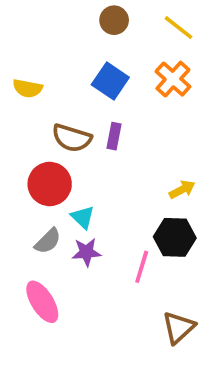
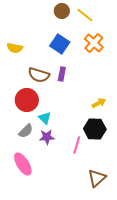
yellow line: (178, 28) -> (85, 15), moved

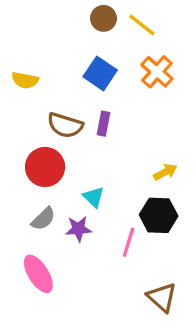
cyan triangle: (45, 118) -> (93, 197), moved
brown triangle: (97, 178) -> (162, 297), turned -36

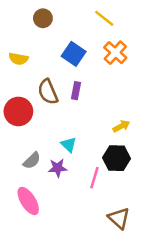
brown circle: (103, 18) -> (43, 18), moved
brown semicircle: (65, 125) -> (48, 92), turned 50
red circle: (45, 167) -> (18, 111), moved

